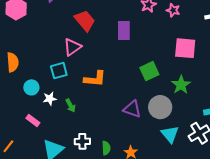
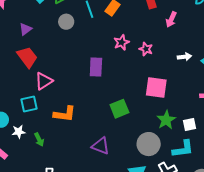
red trapezoid: (85, 21) -> (27, 57), moved
green star: (181, 85) -> (166, 120), moved
gray circle: (160, 107) -> (149, 144), moved

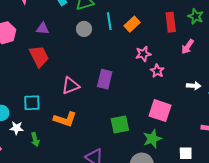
purple triangle: (26, 29) -> (43, 29), turned 32
pink star: (122, 42) -> (143, 54), moved
pink triangle: (44, 81) -> (71, 86), moved
green star: (166, 120) -> (152, 139), moved

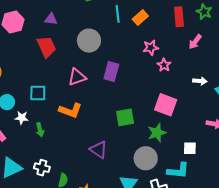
gray circle: (84, 29) -> (89, 41), moved, size x1.5

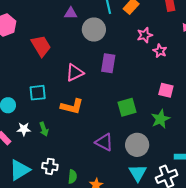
purple triangle: (51, 19) -> (71, 13), moved
gray circle: (89, 41) -> (94, 30), moved
pink square: (166, 105) -> (166, 90), size x0.7
white star: (22, 118) -> (24, 129), moved
gray circle: (146, 158) -> (137, 145), moved

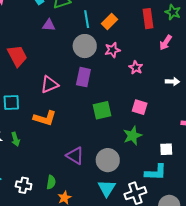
gray circle: (94, 30) -> (85, 46), moved
pink star: (145, 35) -> (112, 50), moved
green square: (127, 107) -> (102, 110), moved
white cross: (50, 166) -> (24, 185), moved
green semicircle: (72, 177) -> (51, 182), moved

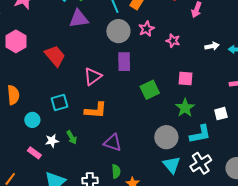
purple triangle: (49, 25) -> (79, 19), size x1.5
purple triangle: (75, 156) -> (113, 143), moved
cyan L-shape: (156, 172) -> (200, 134), moved

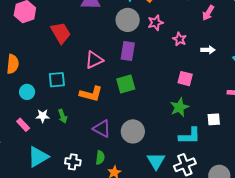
white arrow: (212, 46) -> (208, 50), moved
green square: (150, 90) -> (126, 84), moved
gray circle: (166, 137) -> (133, 131), moved

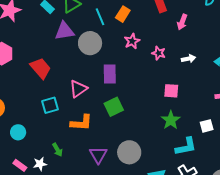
gray circle: (128, 20) -> (90, 43), moved
cyan square: (57, 80) -> (50, 105), moved
white star: (43, 116) -> (40, 164), moved
purple triangle: (102, 129) -> (98, 155), turned 42

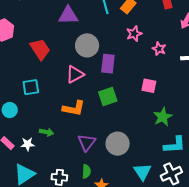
gray circle: (90, 43) -> (87, 45), moved
pink square: (171, 91) -> (149, 86), moved
cyan square: (50, 105) -> (31, 87), moved
green arrow: (57, 150) -> (47, 132), turned -56

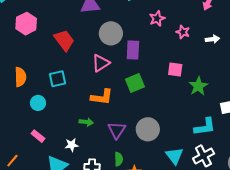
green star: (163, 117) -> (198, 86), moved
green arrow: (47, 132) -> (86, 122), moved
white star: (28, 144) -> (72, 145), moved

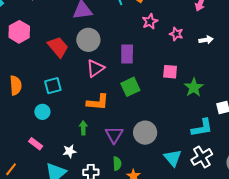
gray circle: (111, 33) -> (88, 40), moved
cyan circle: (38, 103) -> (42, 112), moved
green arrow: (86, 122) -> (83, 128), turned -96

